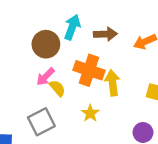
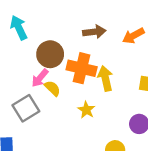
cyan arrow: (72, 27) -> (19, 28), moved, turned -40
brown circle: (46, 44) -> (50, 54), moved
gray square: (41, 122) -> (26, 108), moved

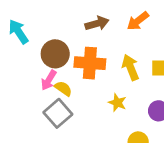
yellow arrow: (105, 78) -> (130, 67), moved
gray square: (26, 108) -> (58, 113), moved
yellow star: (86, 110) -> (117, 103), moved

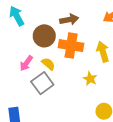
brown arrow: (97, 23) -> (69, 20), moved
pink arrow: (49, 80) -> (26, 63), moved

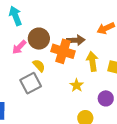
brown arrow: (69, 20) -> (76, 40), moved
pink arrow: (26, 63) -> (19, 47), moved

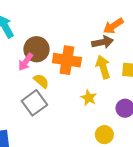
brown arrow: (76, 40) -> (102, 42), moved
pink arrow: (19, 47) -> (26, 62), moved

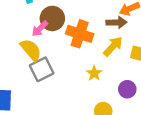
yellow arrow: (103, 67) -> (113, 46), turned 50
yellow semicircle: (41, 81) -> (31, 50), moved, size x1.5

